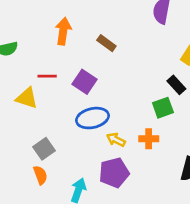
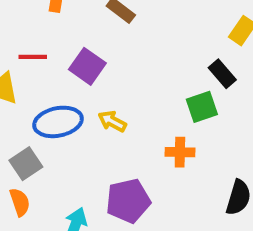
blue ellipse: (92, 118) -> (58, 122), moved
yellow arrow: (116, 140) -> (112, 121), moved

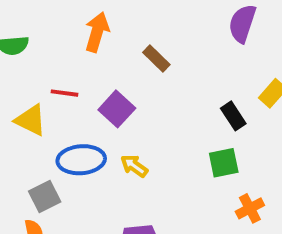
black rectangle: (222, 74) -> (233, 116), moved
orange cross: (180, 152) -> (250, 208), moved, turned -36

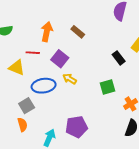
orange arrow: (97, 32) -> (47, 32), moved
green square: (224, 163) -> (108, 87), moved
yellow arrow: (134, 166) -> (70, 79), moved

